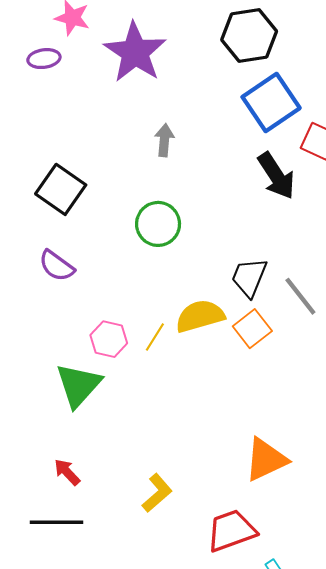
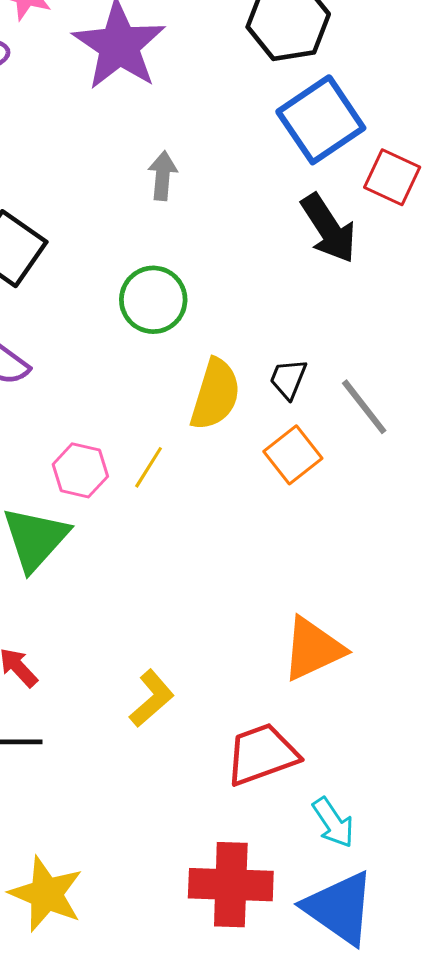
black trapezoid: (249, 277) -> (288, 379), size x0.7
yellow semicircle: (200, 316) -> (215, 394), moved, turned 123

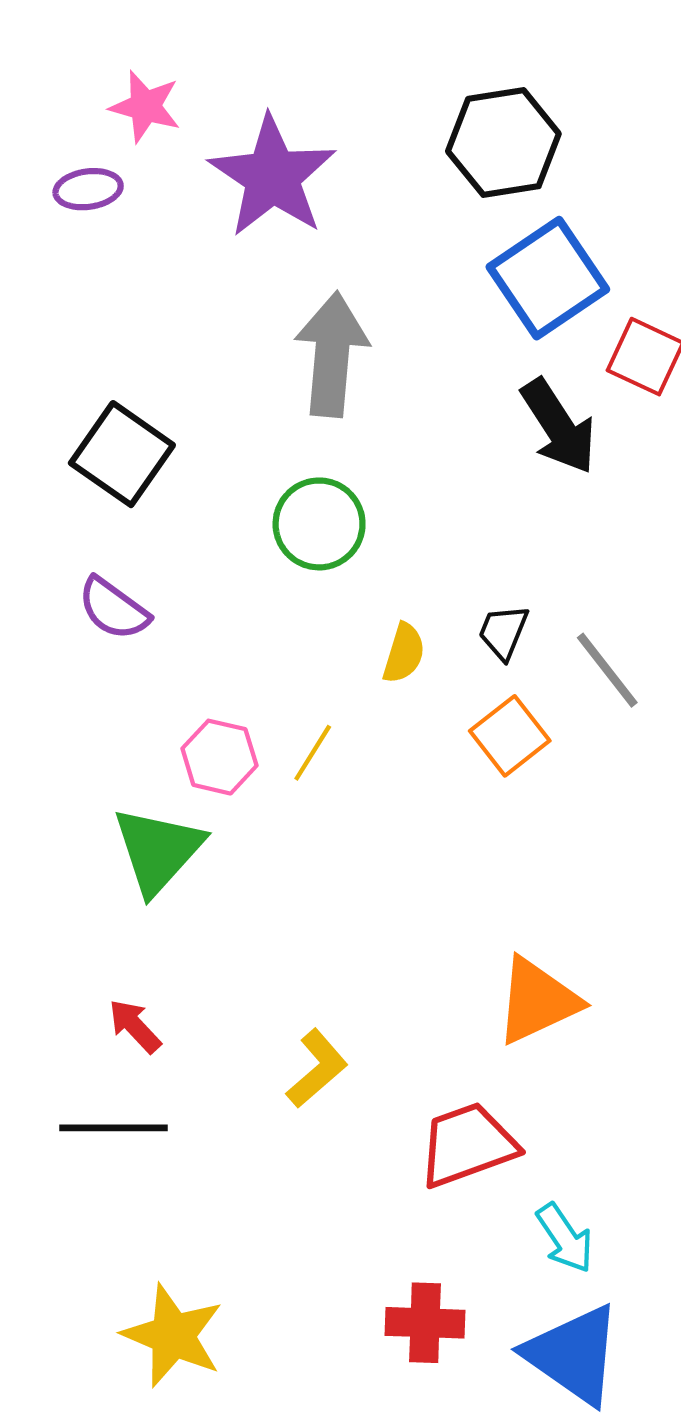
gray arrow: (163, 176) -> (332, 354), size x1.8
yellow semicircle: (215, 394) -> (404, 653), size x0.6
red cross: (231, 885) -> (425, 1323), size x0.7

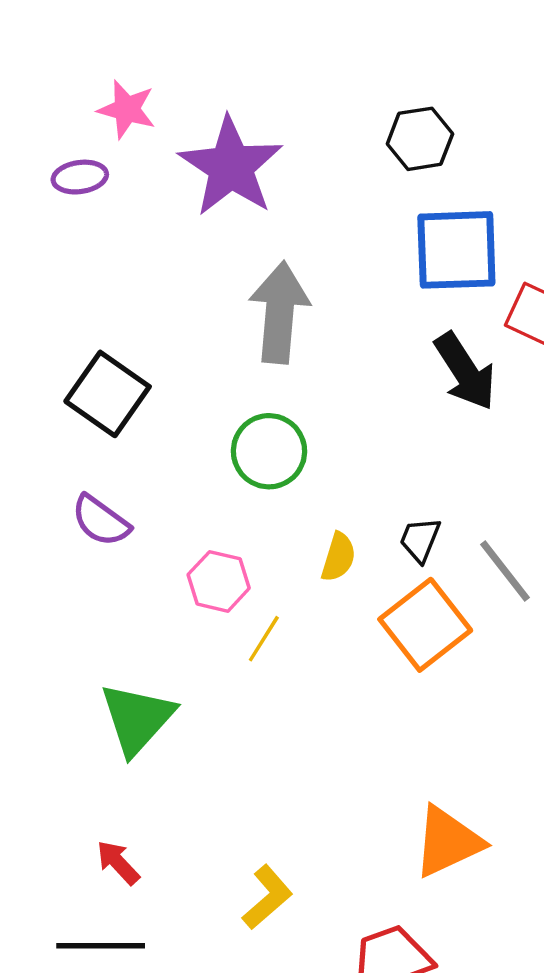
black hexagon: (503, 143) -> (420, 139), size x0.7
blue square: (548, 278) -> (456, 250), turned 32
orange square: (510, 736) -> (425, 625), size x1.4
pink hexagon: (219, 757) -> (219, 581), moved

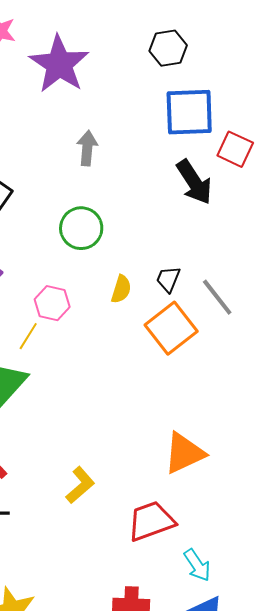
gray arrow: (279, 312) -> (87, 148), size x0.6
yellow line: (264, 639) -> (28, 336), moved

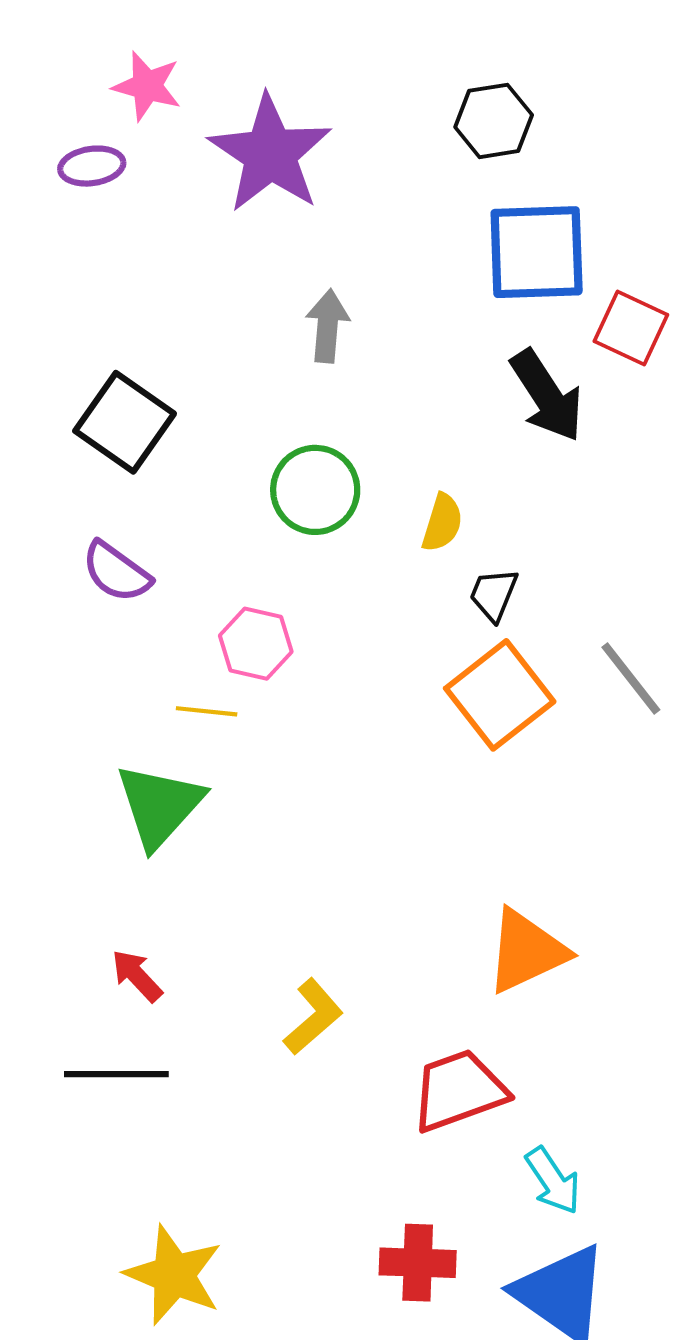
yellow semicircle: (121, 289) -> (442, 523), moved
gray line: (217, 297) -> (631, 678), moved
yellow line: (28, 336) -> (207, 711), turned 64

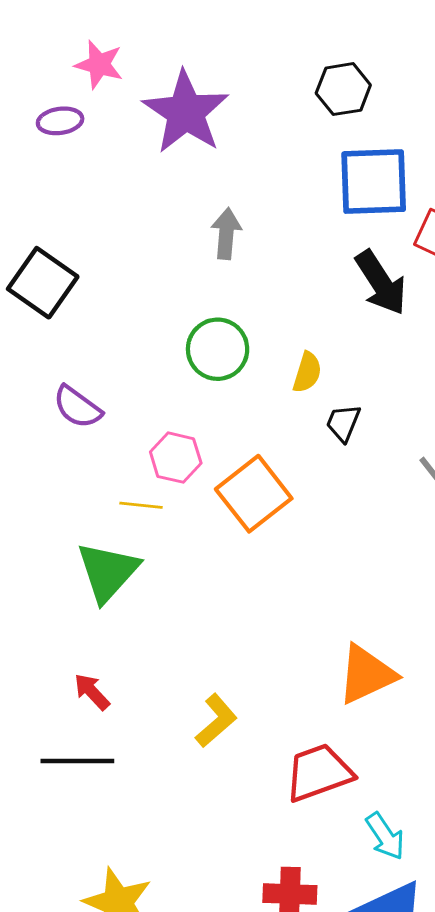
black square: (125, 422) -> (43, 283), moved
orange square: (500, 695) -> (254, 494), moved

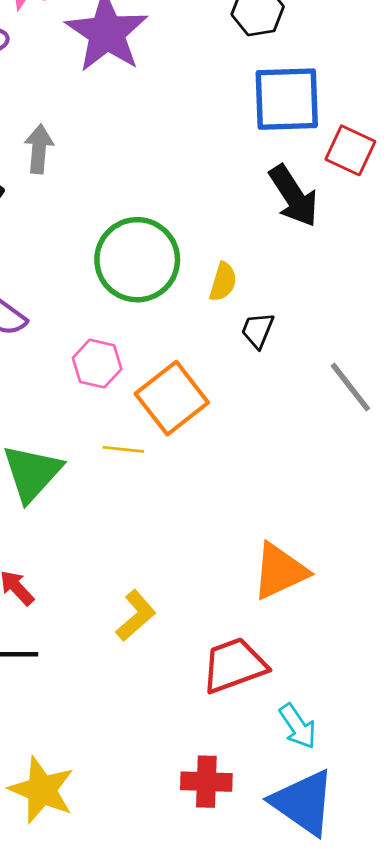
gray arrow: (226, 234) -> (39, 149), moved
green circle: (218, 349) -> (137, 260), size x1.4
yellow line: (141, 505) -> (123, 449), moved

